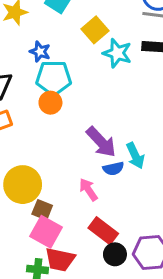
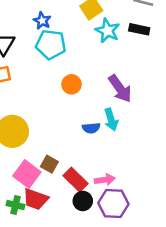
orange circle: (50, 103) -> (72, 84), moved
purple arrow: (101, 142) -> (120, 89), moved
pink arrow: (88, 190) -> (105, 180), moved, turned 108
brown square: (42, 210) -> (49, 164), moved

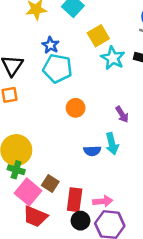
purple arrow: (120, 89) -> (122, 114), size x0.6
red rectangle: (75, 180) -> (75, 200), turned 50
green cross: (15, 205) -> (16, 170), moved

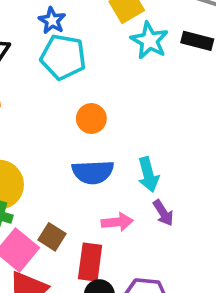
purple arrow: (122, 114) -> (163, 213), moved
blue semicircle: (92, 151) -> (93, 172), moved, size x1.5
pink arrow: (103, 201) -> (117, 222), moved

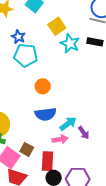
cyan arrow: (148, 174) -> (68, 124), moved, turned -108

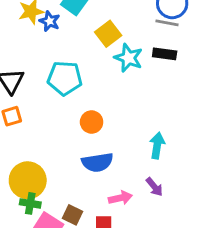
blue star: (18, 37) -> (50, 21), moved
cyan arrow: (68, 124) -> (157, 146), moved, turned -42

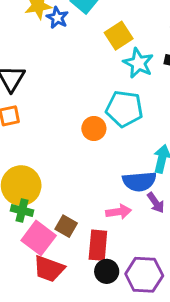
cyan pentagon: (65, 78) -> (124, 109), moved
blue semicircle: (97, 162) -> (139, 181), moved

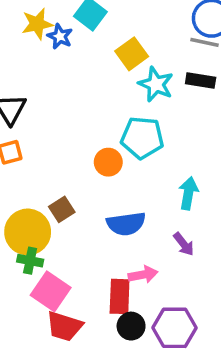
blue semicircle: (139, 181) -> (126, 224), moved
pink arrow: (119, 212) -> (143, 275), moved
brown square: (66, 226) -> (62, 209), moved, turned 30

